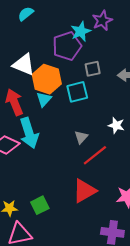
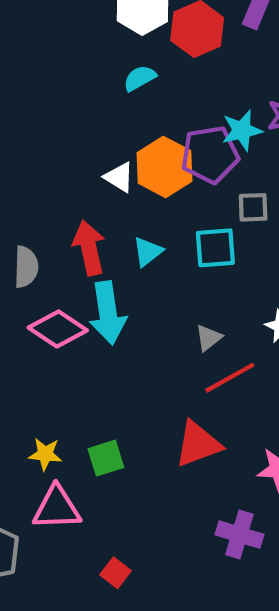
white triangle: (24, 65) -> (119, 177), size x0.7
orange hexagon: (47, 79) -> (164, 167), moved

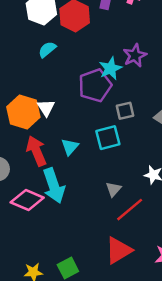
orange hexagon: (164, 167) -> (23, 112), moved
white triangle: (119, 177) -> (46, 108), turned 36

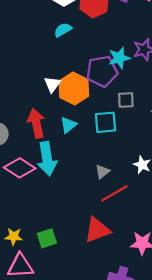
orange hexagon: (23, 112) -> (74, 88), moved

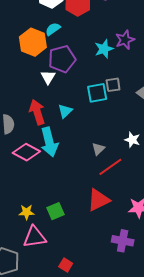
purple pentagon: (102, 71) -> (62, 59), moved
orange hexagon: (74, 88) -> (33, 42), moved
cyan square: (105, 122) -> (97, 93), moved

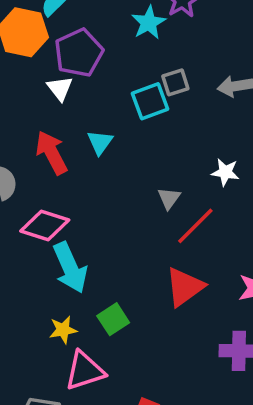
cyan arrow: (49, 142) -> (70, 268), moved

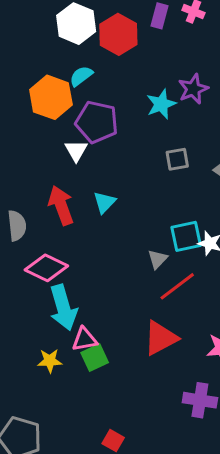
purple pentagon: (79, 53) -> (97, 122), turned 30
cyan square: (150, 101) -> (186, 236), moved
pink triangle: (85, 371) -> (85, 339), moved, size x0.7

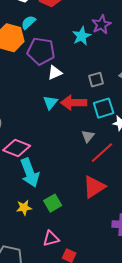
white triangle: (76, 151) -> (55, 73), moved, turned 42
gray square: (177, 159) -> (96, 80), moved
red arrow: (61, 205) -> (74, 103), moved, turned -65
cyan square: (186, 236) -> (104, 108), moved
pink triangle: (85, 339) -> (51, 239), moved

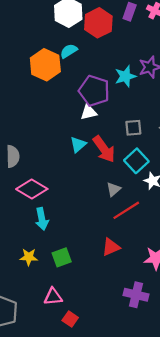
purple pentagon: (41, 51) -> (94, 91), moved
red arrow: (74, 103) -> (104, 149), turned -135
cyan square: (104, 108) -> (136, 161), turned -35
cyan arrow: (30, 173) -> (42, 219), size x0.7
red triangle: (94, 187) -> (111, 247), size x0.7

